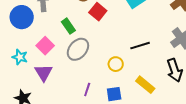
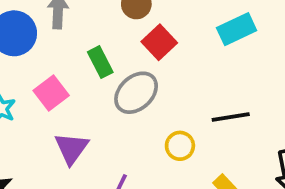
gray ellipse: (78, 49) -> (136, 93), moved
purple triangle: (43, 73) -> (71, 148), moved

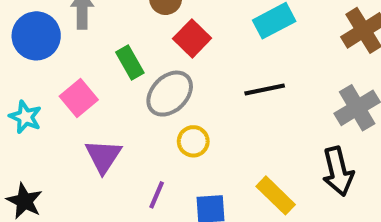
black line: (231, 117) -> (265, 89), moved
yellow circle: (180, 146) -> (193, 141), moved

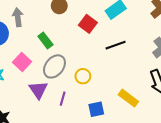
red square: (192, 38) -> (88, 24), moved
gray ellipse: (170, 94) -> (54, 66), moved
purple line: (157, 195) -> (63, 99), moved

